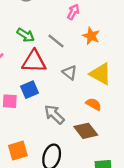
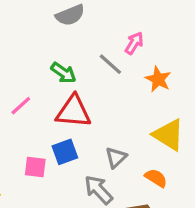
gray line: (56, 41) -> (110, 64), moved
gray triangle: (70, 72) -> (116, 158), moved, turned 35

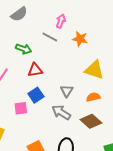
red triangle: (74, 111) -> (35, 70), size x0.7
orange semicircle: (156, 178) -> (93, 97), turned -32

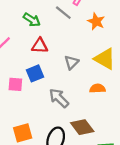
gray triangle: (67, 91) -> (71, 62), moved
brown diamond: (91, 121) -> (82, 127), moved

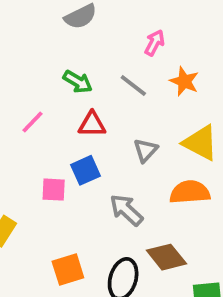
gray line: (63, 13) -> (133, 85), moved
orange semicircle: (97, 88) -> (190, 192), size x1.5

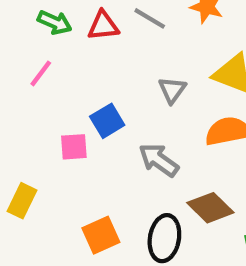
green arrow: (78, 82) -> (55, 22), moved
red triangle: (92, 124) -> (103, 26), moved

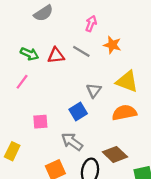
blue square: (107, 121) -> (78, 111), moved
gray arrow: (159, 160) -> (72, 142), moved

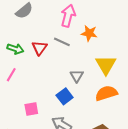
pink arrow: (91, 24) -> (68, 16), size x1.5
red triangle: (56, 56) -> (39, 48), turned -42
yellow triangle: (127, 81) -> (106, 65), turned 45

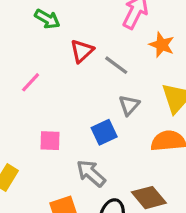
gray line: (62, 42) -> (116, 65), moved
green arrow: (15, 49) -> (47, 19), moved

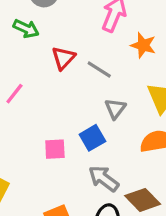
pink square: (50, 141) -> (55, 149), moved
gray arrow: (91, 173) -> (104, 179), moved

